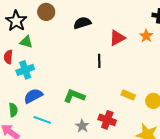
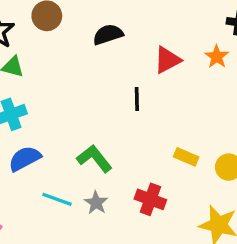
green L-shape: (74, 96) -> (94, 159), turned 30
cyan line: (42, 120) -> (57, 199), moved
gray star: (82, 126) -> (96, 203), moved

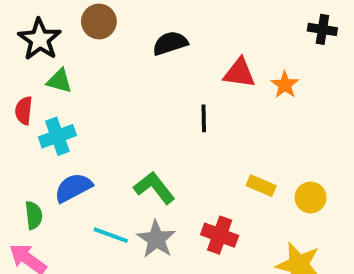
orange star: (217, 57) -> (285, 85), moved
red triangle: (167, 60) -> (239, 73), turned 36
gray star: (96, 203) -> (156, 239), size x1.4

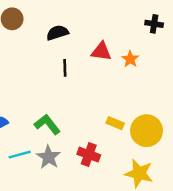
black line: (204, 118) -> (65, 68), moved
yellow circle: (311, 198) -> (147, 131), size x1.6
cyan line: (111, 235) -> (20, 155), turned -35

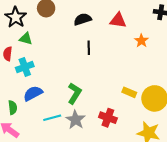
red triangle: (101, 52) -> (118, 20), moved
green L-shape: (47, 124) -> (74, 93), turned 70

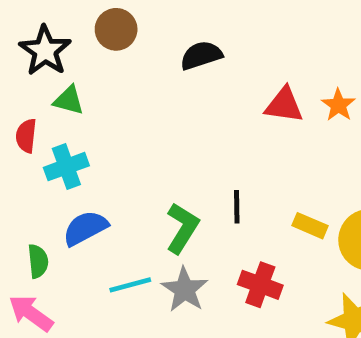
red triangle: (118, 20) -> (284, 105), moved
black line: (89, 48) -> (237, 207), moved

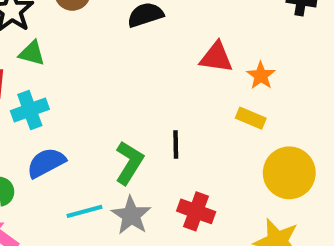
orange star: (338, 105) -> (261, 76), moved
yellow rectangle: (310, 226) -> (251, 118), moved

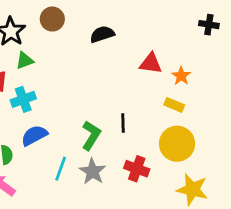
green triangle: (32, 53) -> (25, 61), turned -36
yellow circle: (289, 173) -> (177, 144), moved
cyan line: (85, 211) -> (61, 169), turned -55

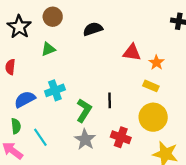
green triangle: (25, 61) -> (48, 49), moved
cyan cross: (23, 99) -> (55, 90), moved
blue semicircle: (34, 135) -> (25, 99), moved
cyan line: (61, 169) -> (40, 137), moved, turned -54

